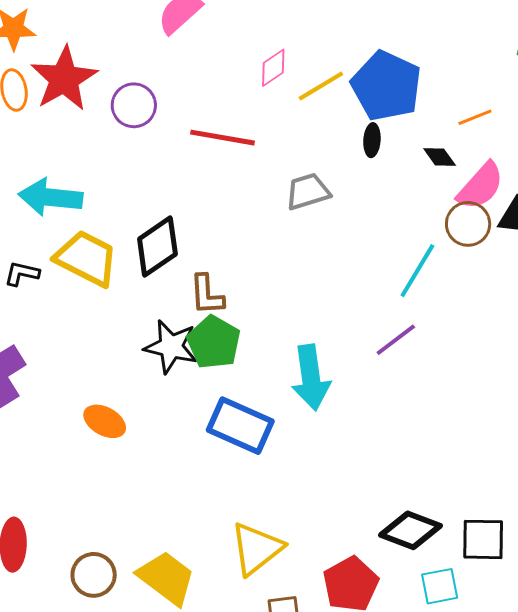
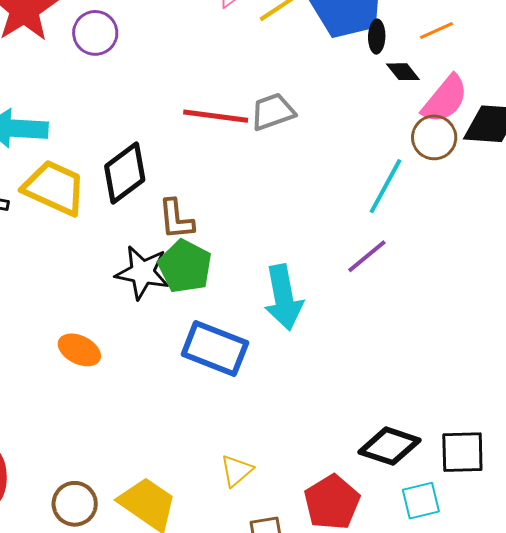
red line: (222, 138) -> (216, 116), moved
black ellipse: (372, 140) -> (377, 37), moved
yellow triangle: (257, 549) -> (236, 471), size x0.6

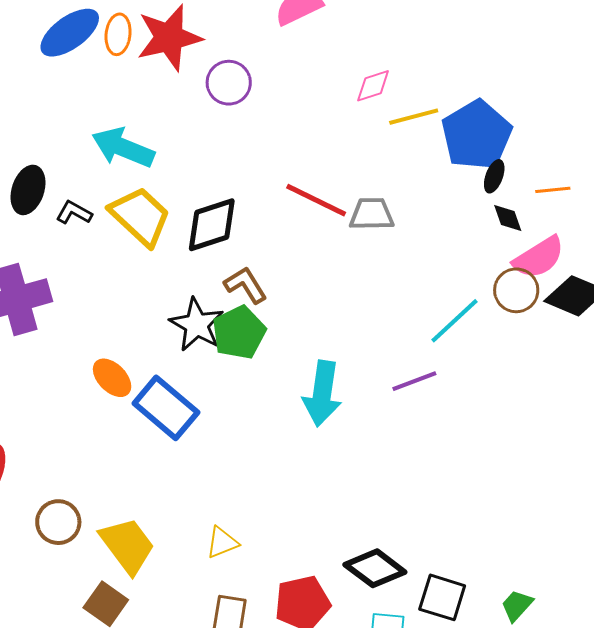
brown L-shape: (176, 219) -> (246, 285), turned 135
blue rectangle: (215, 349) -> (166, 408), moved

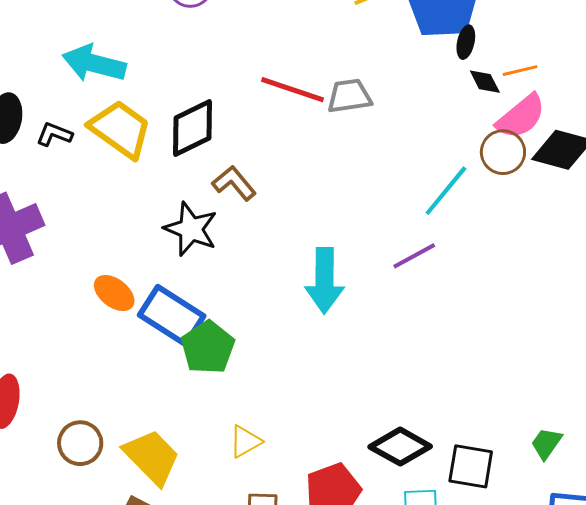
orange line: (553, 190) -> (520, 71), moved
green pentagon: (239, 333) -> (208, 347), moved
green trapezoid: (517, 605) -> (546, 443), moved

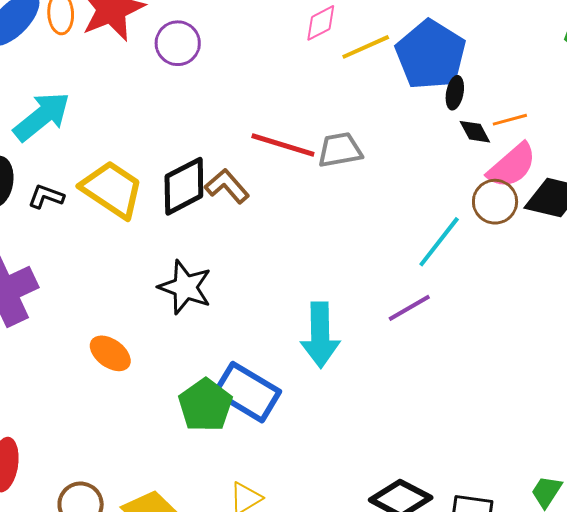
cyan arrow: (94, 63) -> (42, 116), moved, turned 128
brown L-shape: (234, 183) -> (227, 186), moved
blue rectangle: (172, 316) -> (247, 392), moved

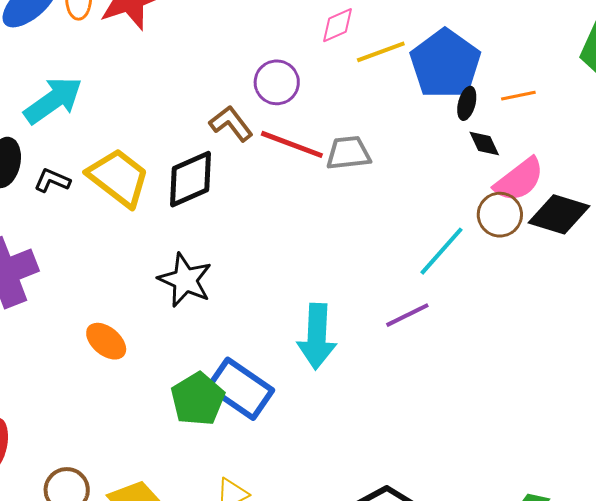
purple circle: (178, 43) -> (277, 82), moved
orange line: (510, 120) -> (518, 96), moved
brown L-shape: (227, 186) -> (231, 124), moved

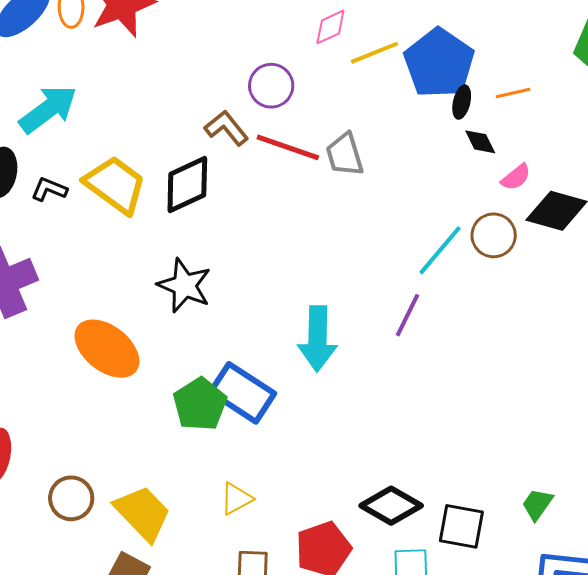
gray trapezoid: (348, 153) -> (345, 155), turned -99
pink semicircle: (519, 180) -> (516, 177), size x0.6
brown circle: (500, 215) -> (494, 235), moved
purple line: (407, 315) -> (407, 315), turned -36
orange ellipse: (106, 341) -> (107, 349), size x1.6

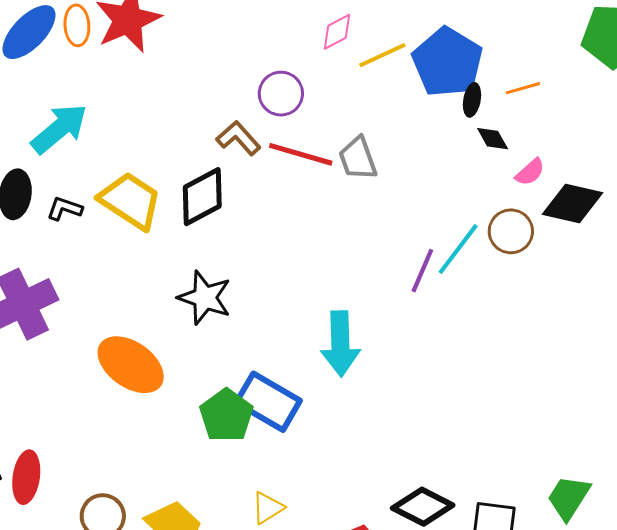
purple line: (407, 315) -> (422, 271), moved
green trapezoid: (537, 504) -> (569, 498), size x1.4

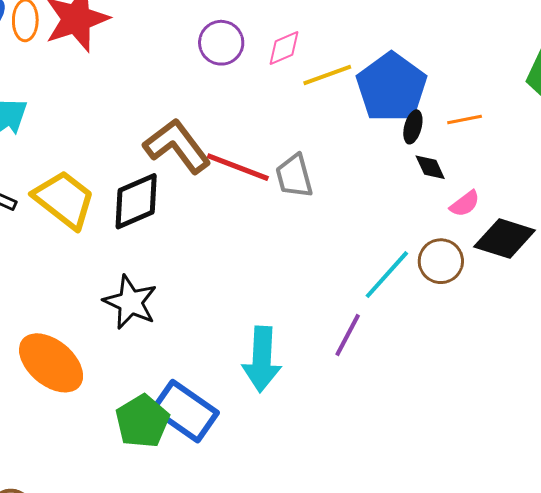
purple circle: (281, 94) -> (221, 43), moved
brown L-shape: (239, 138) -> (177, 146), size x1.5
purple line: (422, 271) -> (348, 335), moved

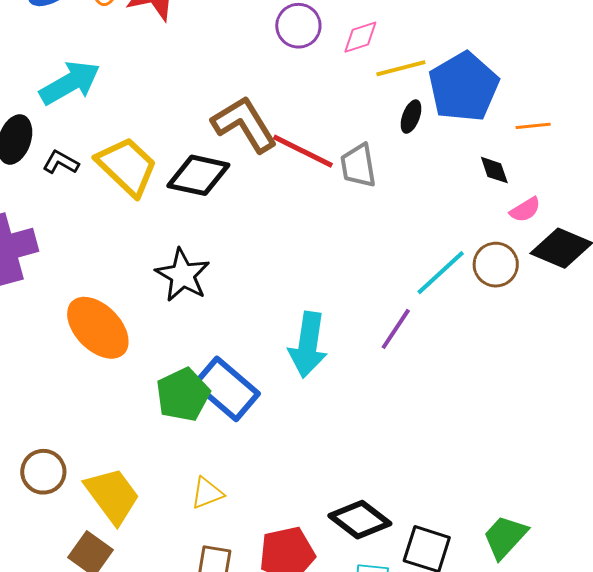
black ellipse: (413, 127) -> (411, 117), moved
black diamond: (136, 201) -> (198, 175), turned 30

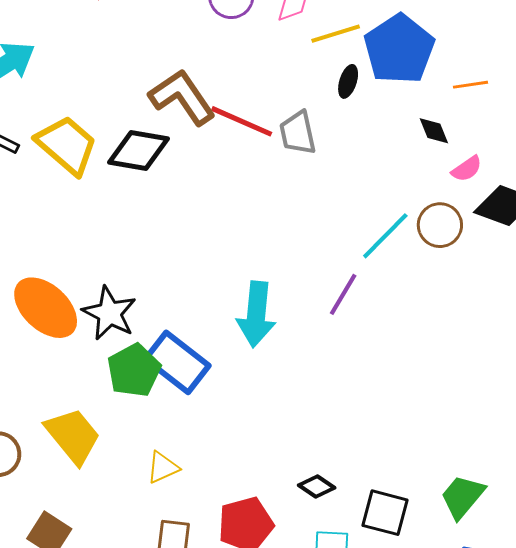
black star: (183, 275) -> (109, 313), moved
yellow trapezoid: (112, 495) -> (73, 436), moved
black diamond: (360, 520) -> (317, 487), size x0.6

